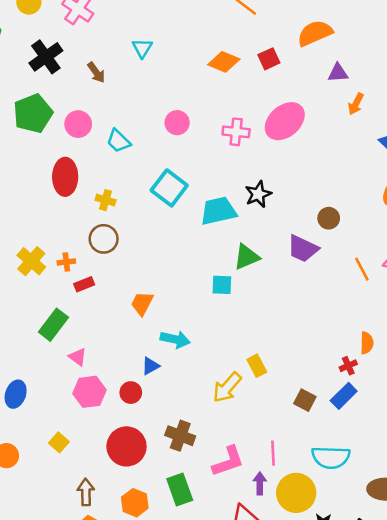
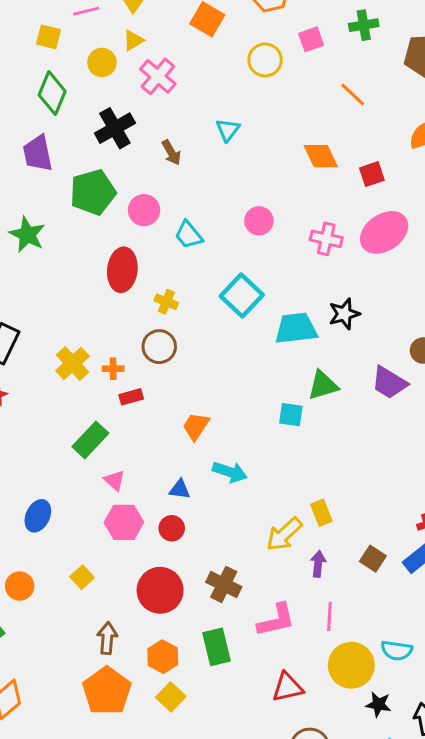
red square: (269, 59) -> (372, 174), moved
orange diamond: (224, 62) -> (321, 156), turned 36
blue triangle: (150, 366) -> (180, 489), moved, turned 30
cyan semicircle: (331, 457) -> (397, 650), moved, size x0.7
purple arrow: (260, 483) -> (318, 564), moved

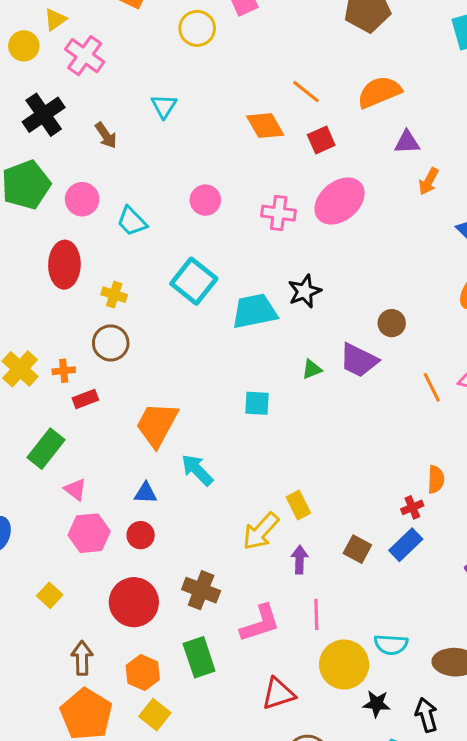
orange line: (353, 95) -> (306, 92), moved
green triangle: (323, 385) -> (312, 369), moved, size x0.6
orange trapezoid: (196, 426) -> (157, 424), size x1.5
cyan arrow: (230, 472) -> (197, 470), turned -148

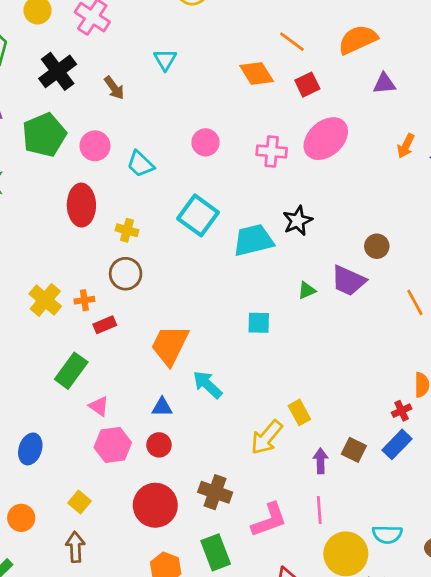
orange arrow: (429, 181) -> (406, 146), moved
purple arrow: (300, 560) -> (321, 461), moved
brown arrow: (82, 658) -> (75, 547), moved

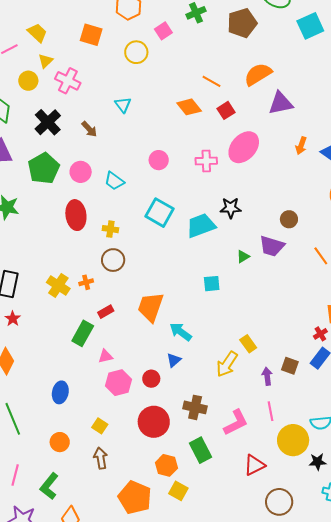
purple triangle: (384, 84) -> (281, 103), size x1.5
black star: (298, 221) -> (231, 208), turned 30
red rectangle: (105, 325) -> (106, 312), moved
pink triangle: (99, 406) -> (105, 356), turned -42
blue triangle: (162, 407) -> (174, 360), moved, turned -35

